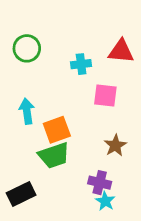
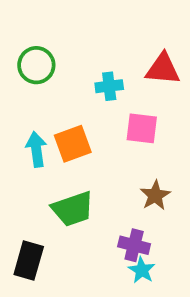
orange square: (57, 130) -> (73, 144), moved
black rectangle: (21, 194) -> (29, 261), turned -48

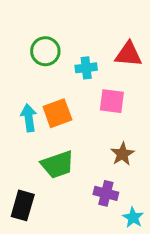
green circle: (36, 65) -> (45, 51), moved
cyan star: (142, 270) -> (133, 218), moved

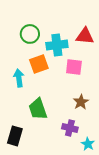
cyan cross: (86, 68) -> (57, 45), size x1.5
orange square: (57, 113) -> (39, 64), moved
green trapezoid: (57, 165) -> (38, 109), turned 90

